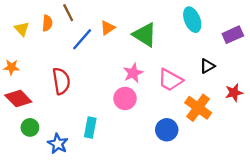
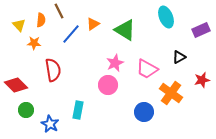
orange star: (11, 67) -> (34, 43), moved

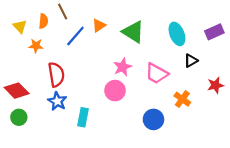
cyan ellipse: (166, 17) -> (177, 34), moved
orange cross: (171, 93) -> (182, 99), size x0.7
green circle: (26, 110) -> (19, 117), moved
blue star: (50, 124) -> (57, 101), moved

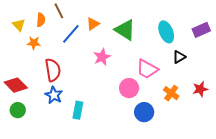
pink star: (122, 67) -> (102, 57), moved
red star: (215, 85) -> (200, 89), moved
pink circle: (115, 91) -> (129, 88), moved

